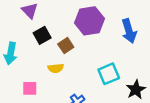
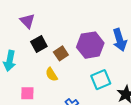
purple hexagon: (90, 21) -> (90, 45), moved
yellow semicircle: (56, 68) -> (51, 74), turned 64

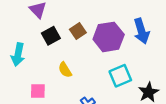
brown square: (61, 53) -> (78, 31), moved

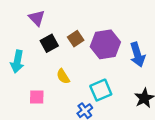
blue arrow: (141, 31) -> (137, 55), moved
cyan square: (120, 76) -> (101, 90), moved

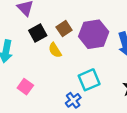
yellow semicircle: (63, 76) -> (55, 50), moved
pink square: (37, 97) -> (25, 87), turned 35

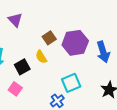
black square: (38, 33) -> (22, 67), moved

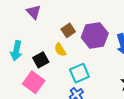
cyan square: (71, 83) -> (79, 73), moved
pink square: (15, 89) -> (34, 82), size x1.5

